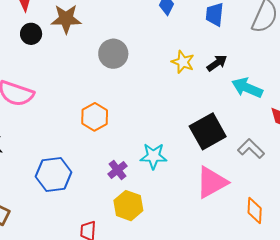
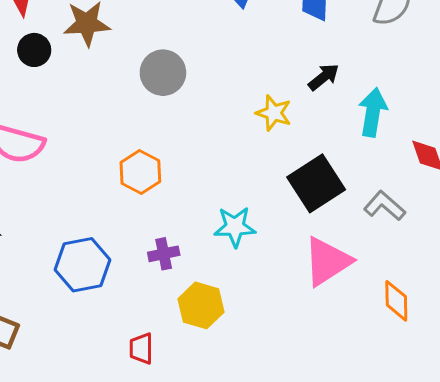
yellow star: (183, 62) -> (274, 113), moved
cyan arrow: (247, 88) -> (373, 112), turned 80
purple cross: (118, 170) -> (164, 254), moved, turned 30

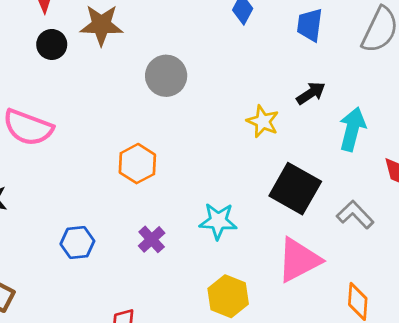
black square: (316, 183) -> (295, 189), turned -33
purple cross: (164, 254) -> (152, 239), turned -36
blue hexagon: (83, 265) -> (77, 243), size x0.7
yellow hexagon: (201, 305) -> (228, 296), moved

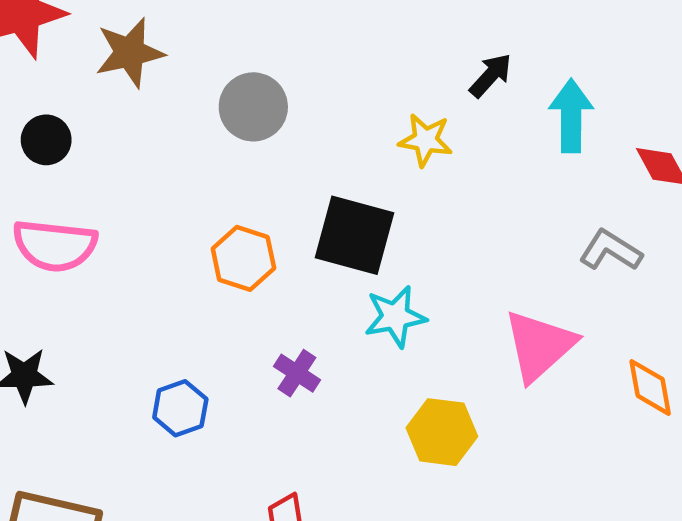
black circle: (52, 44) -> (46, 140), moved
black square: (295, 189) -> (354, 235), moved

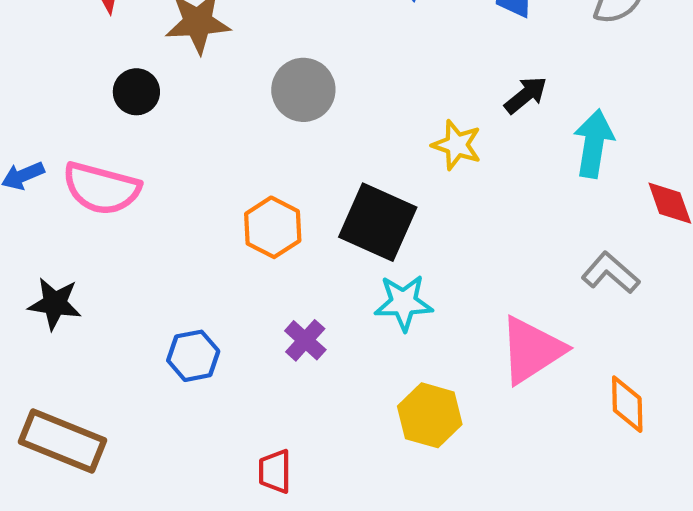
black circle: (46, 140) -> (136, 92), moved

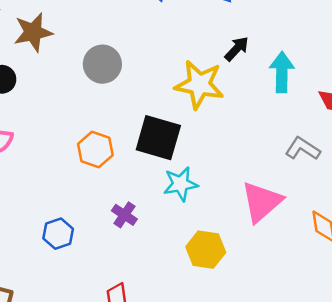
yellow star: (457, 145) -> (199, 85), size x1.6

